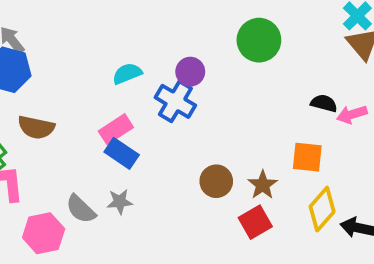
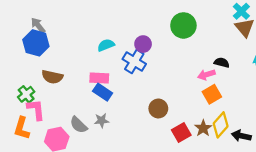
pink arrow: (352, 114) -> (206, 75), moved
pink rectangle: (116, 129) -> (99, 78), turned 36
orange square: (307, 157) -> (212, 94), turned -36
brown star: (263, 185) -> (203, 128), moved

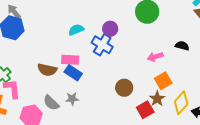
pink arrow: (206, 75) -> (155, 57), moved
brown semicircle: (52, 77) -> (47, 70), moved
orange square: (212, 94) -> (163, 81), moved
brown star: (203, 128) -> (157, 99), moved

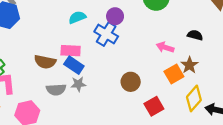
pink arrow: (155, 57) -> (165, 47), turned 35
gray star: (72, 99) -> (78, 84), moved
brown star: (157, 99) -> (189, 65), moved
gray semicircle: (51, 103) -> (56, 90), moved, turned -48

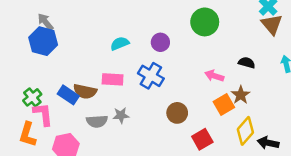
blue cross: (106, 34) -> (151, 76), moved
blue rectangle: (74, 65) -> (68, 95), moved

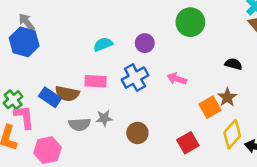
blue cross: (151, 76) -> (135, 78), turned 30
pink arrow: (214, 76) -> (177, 79), moved
brown circle: (177, 113) -> (137, 133), moved

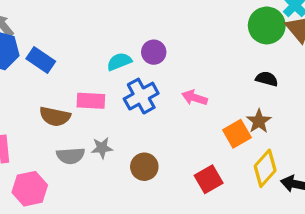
green circle: (190, 22) -> (267, 25), moved
cyan semicircle: (103, 44) -> (119, 62), moved
blue rectangle: (50, 97) -> (41, 60), moved

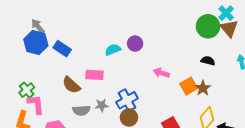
blue cross: (141, 96) -> (127, 100), moved
brown semicircle: (55, 116) -> (71, 85), turned 30
orange square: (237, 134) -> (189, 86), moved

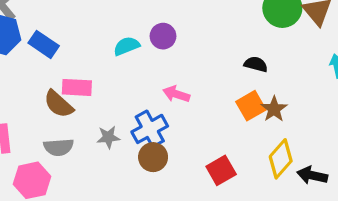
black semicircle: (208, 61) -> (256, 64), moved
pink arrow: (161, 73) -> (176, 94), moved
pink rectangle: (95, 75) -> (77, 87), moved
gray semicircle: (81, 110) -> (59, 147), moved

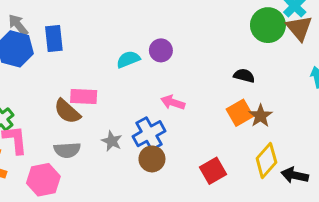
blue rectangle: (44, 44) -> (54, 38), moved, turned 50
gray star: (108, 137) -> (112, 141), turned 30

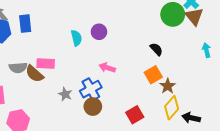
cyan semicircle: (128, 59) -> (76, 38), turned 98
black semicircle: (244, 76) -> (156, 49), turned 32
brown star: (261, 116) -> (168, 86), moved
gray semicircle: (67, 150) -> (18, 68), moved

